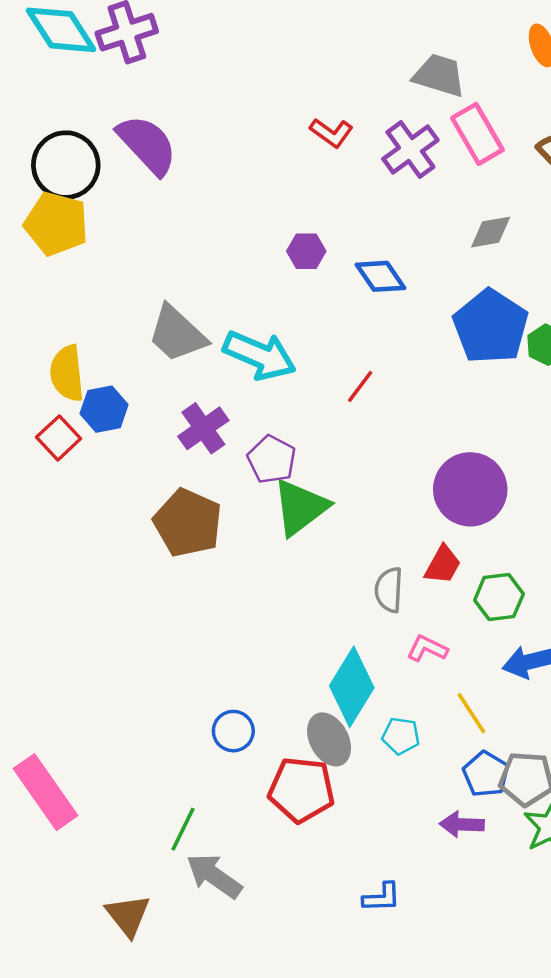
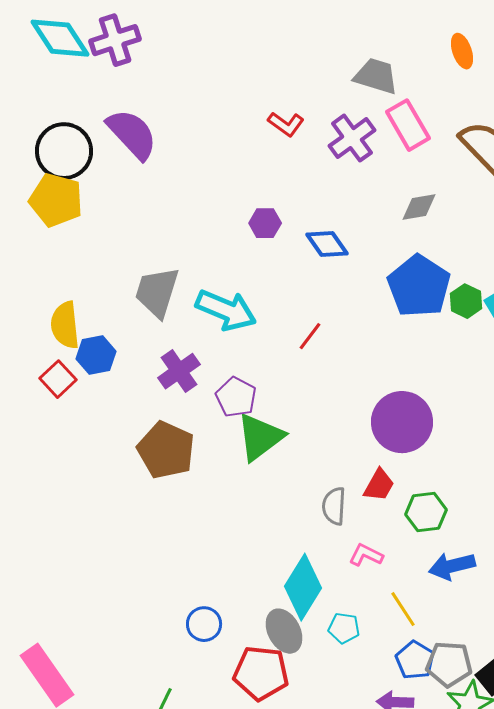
gray trapezoid: (177, 334) -> (157, 292), turned 64

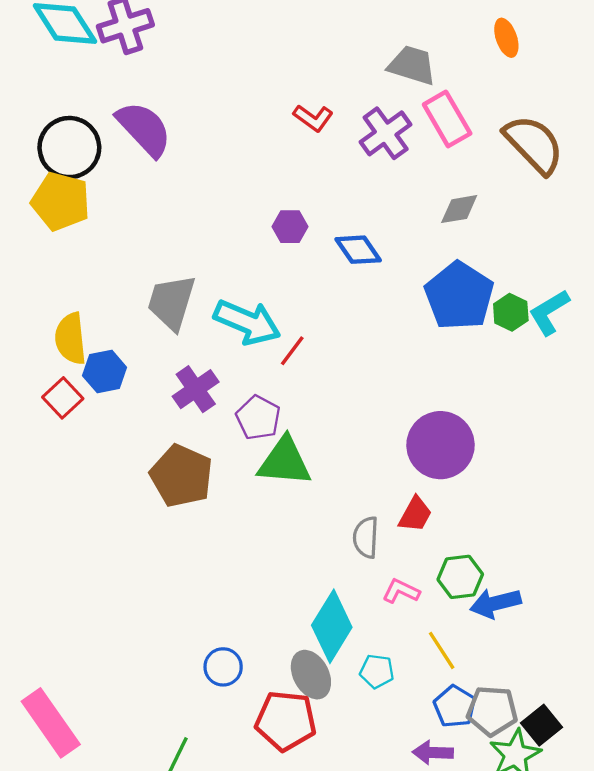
red line: (310, 336) -> (292, 351), moved
green triangle: (260, 437) -> (285, 462), turned 42
green hexagon: (426, 512) -> (460, 577), moved

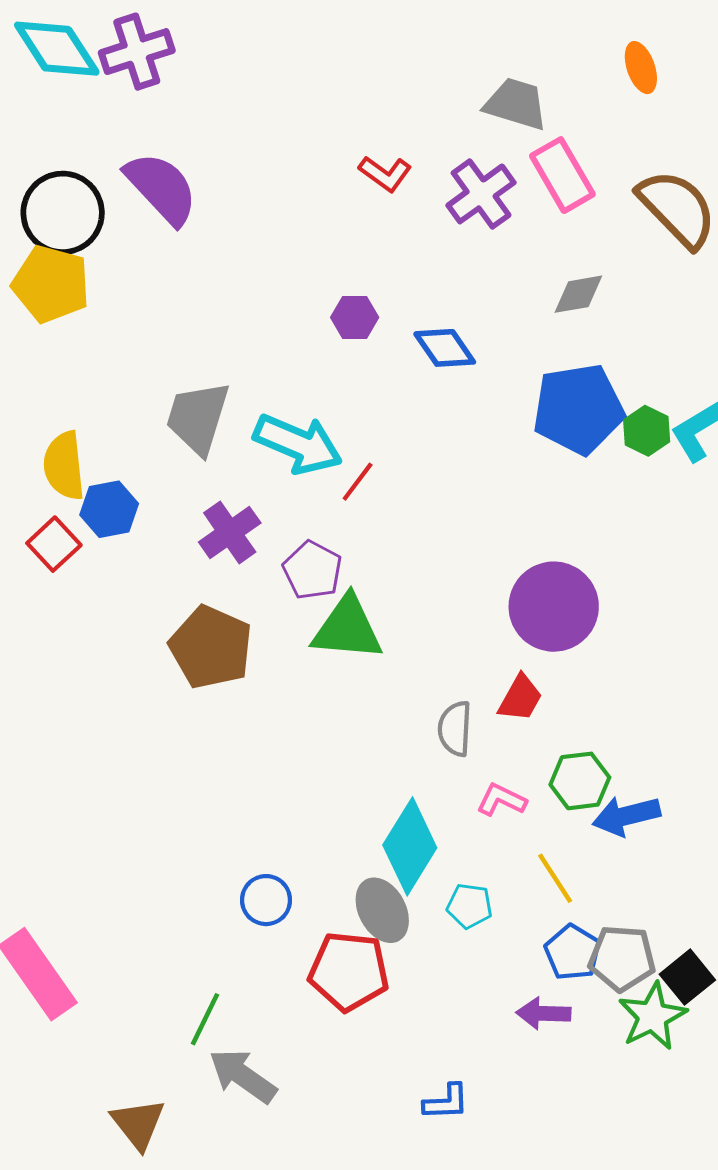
blue pentagon: (459, 296) -> (578, 409), turned 30

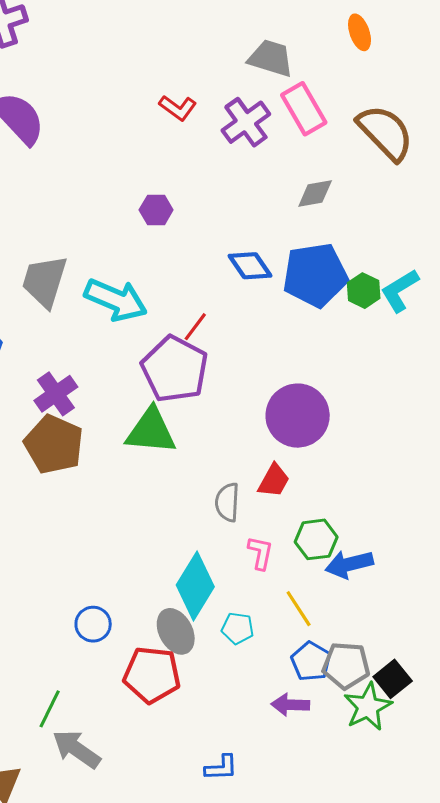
blue diamond: (445, 348) -> (250, 266), moved
red line: (358, 482) -> (195, 327), moved
purple cross: (230, 532) -> (56, 394), moved
purple pentagon: (313, 570) -> (175, 369), moved, size x1.6
pink L-shape: (501, 800) -> (260, 553), turned 76

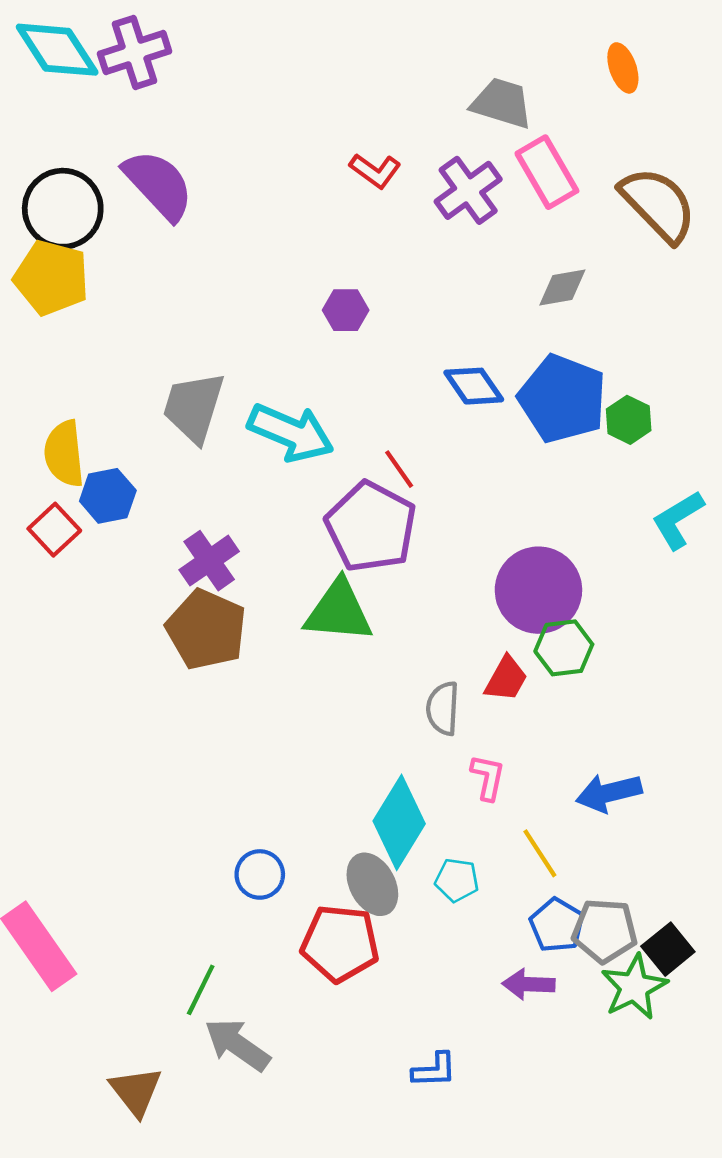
blue pentagon: (315, 275) -> (562, 399), turned 30
cyan L-shape: (400, 291) -> (678, 520), moved
red line: (195, 327) -> (399, 469), turned -72
green hexagon: (316, 539) -> (564, 648), moved

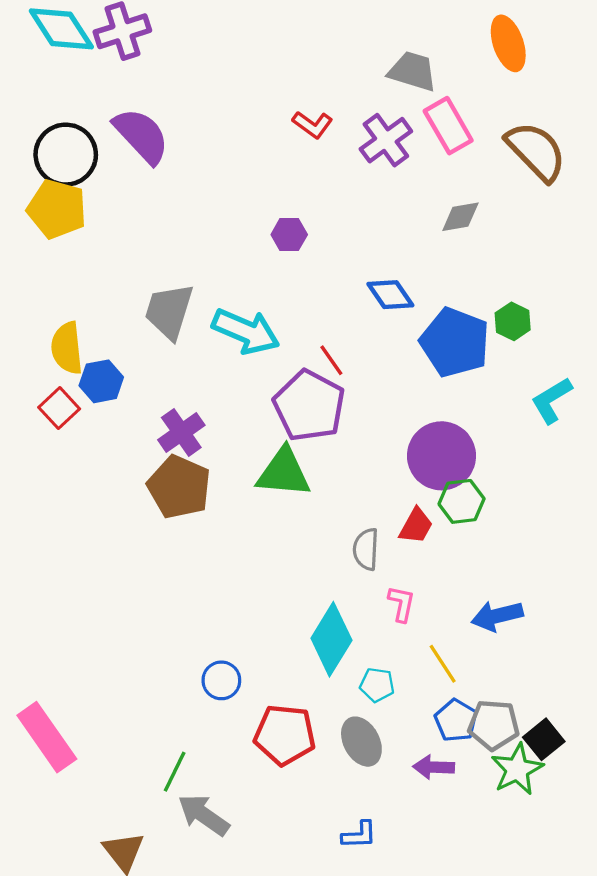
orange ellipse: (623, 68) -> (508, 43), size x1.4
blue pentagon: (562, 399) -> (455, 342), moved
gray ellipse: (372, 884) -> (361, 742), moved

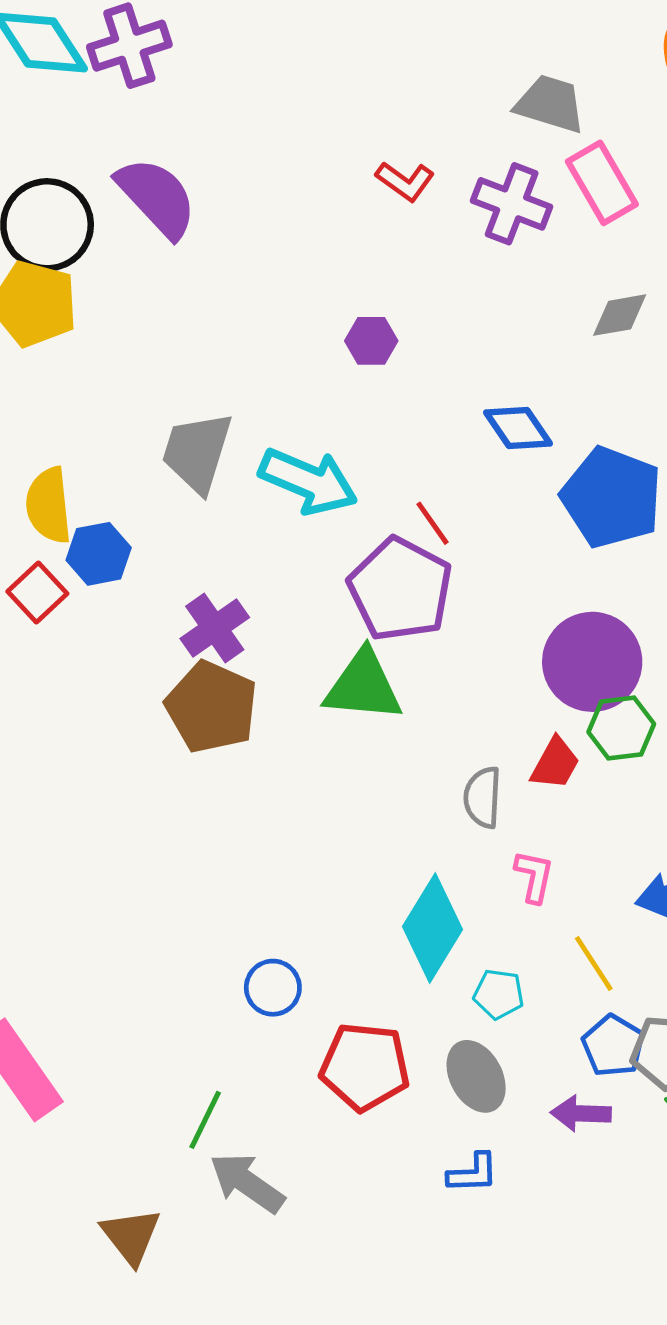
purple cross: (386, 140) -> (512, 204), turned -33
blue L-shape: (359, 835) -> (473, 1173), moved

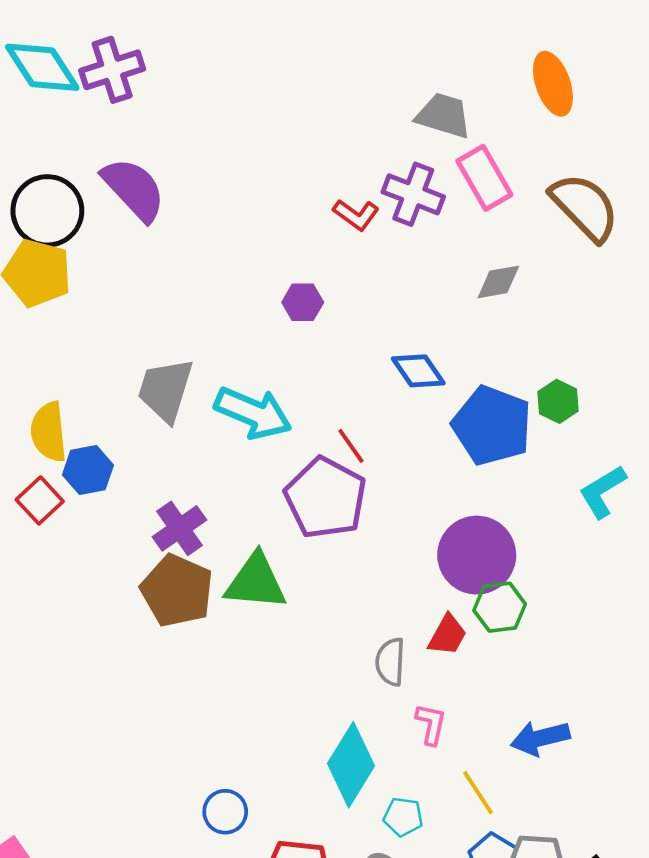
red L-shape: (405, 181) -> (356, 215), moved
green triangle: (363, 686) -> (256, 582), moved

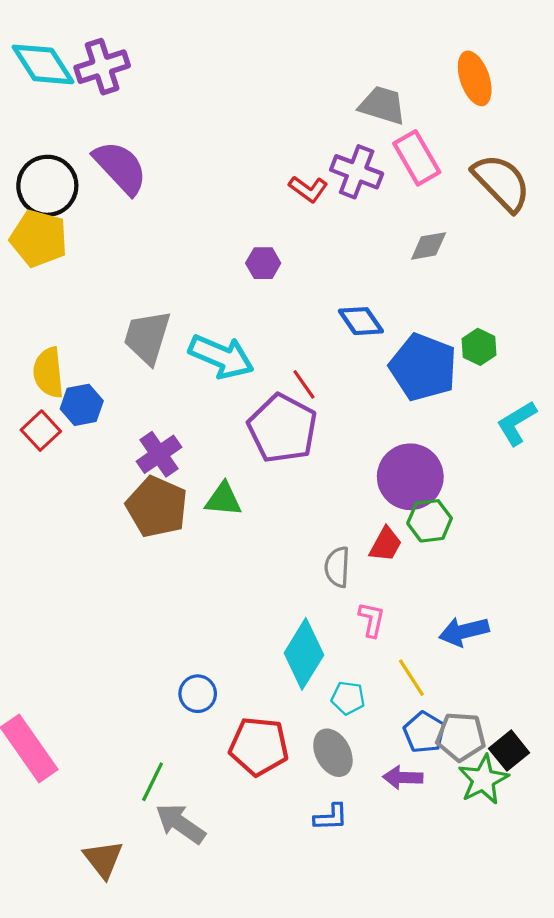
green triangle: (256, 582) -> (223, 499), size x0.7

